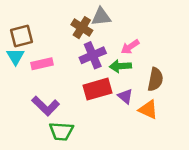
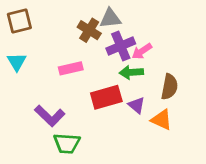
brown square: (22, 36) -> (19, 21), moved
purple cross: (93, 55) -> (121, 46), moved
pink rectangle: (42, 64) -> (71, 68), moved

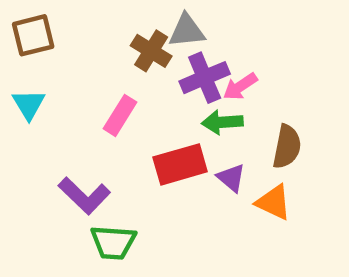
pink rectangle: (71, 68) -> (120, 115), turned -45

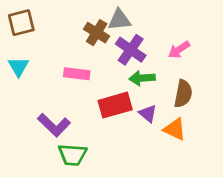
purple cross: (205, 78) -> (131, 50), turned -32
pink arrow: (240, 87) -> (179, 50), moved
pink rectangle: (120, 115) -> (77, 74), turned 65

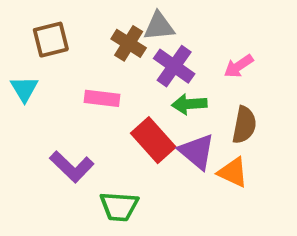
brown square: (21, 23) -> (51, 40), moved
red rectangle: (115, 105) -> (153, 140), turned 64
purple triangle: (148, 114) -> (197, 151), size x1.5
green trapezoid: (72, 155) -> (119, 206), moved

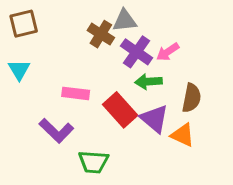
brown square: (51, 40) -> (24, 24), moved
pink arrow: (239, 66) -> (168, 52), moved
pink rectangle: (102, 98) -> (76, 93), moved

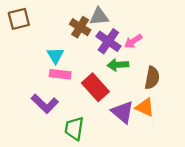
cyan triangle: (19, 70) -> (55, 55), moved
purple triangle: (154, 119) -> (123, 112), moved
green trapezoid: (93, 162) -> (74, 128), turned 95

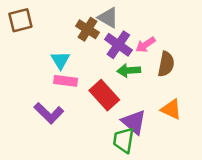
gray triangle: (99, 17) -> (108, 18), turned 36
brown semicircle: (152, 78) -> (166, 64), moved
orange triangle: (145, 107) -> (171, 109), moved
green trapezoid: (74, 128) -> (124, 140), moved

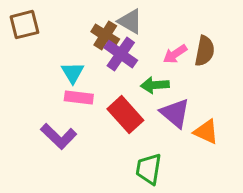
purple cross: (118, 45) -> (121, 54), moved
brown semicircle: (166, 64) -> (205, 51), moved
purple triangle: (134, 122) -> (175, 113), moved

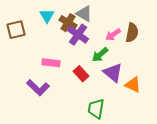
brown square: (24, 25) -> (16, 30), moved
cyan triangle: (73, 73) -> (47, 16), moved
green arrow: (155, 85) -> (100, 55), turned -36
red rectangle: (125, 115) -> (81, 74), size x0.7

